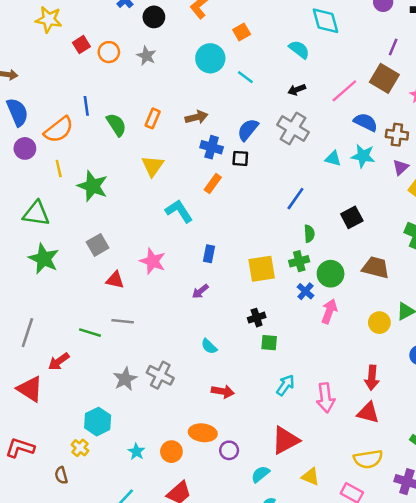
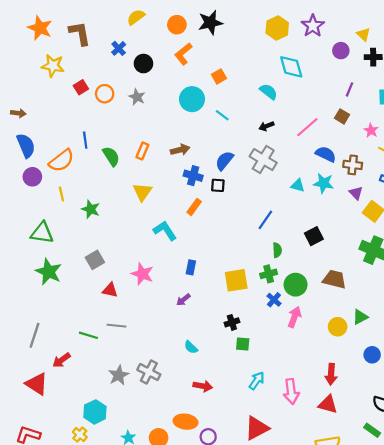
brown square: (384, 78) -> (342, 116), size x0.6
purple triangle: (401, 167) -> (356, 193), turned -32
green star: (93, 186) -> (91, 209), size x0.7

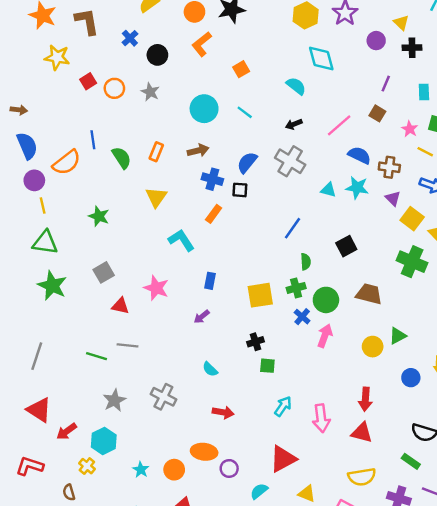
cyan circle: (192, 99) -> (204, 109), moved
yellow line: (61, 194) -> (43, 205), moved
red arrow: (61, 360) -> (67, 431), moved
gray star: (119, 375) -> (114, 400), moved

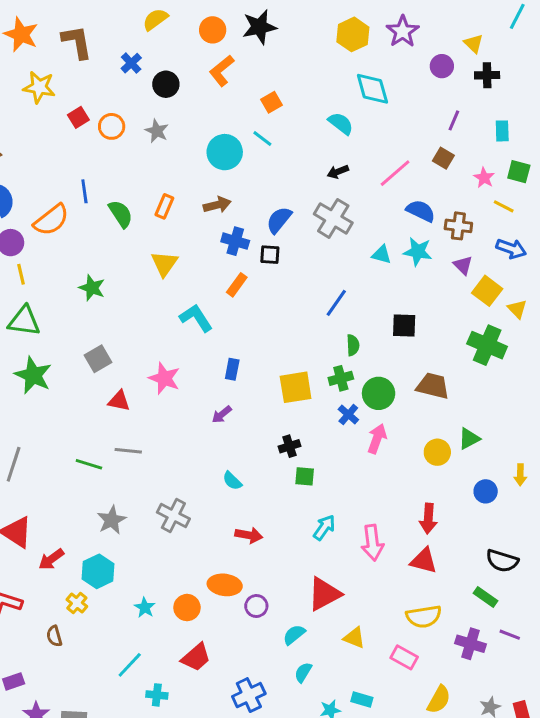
cyan line: (245, 112) -> (262, 139), moved
black square: (346, 246) -> (404, 326), turned 30

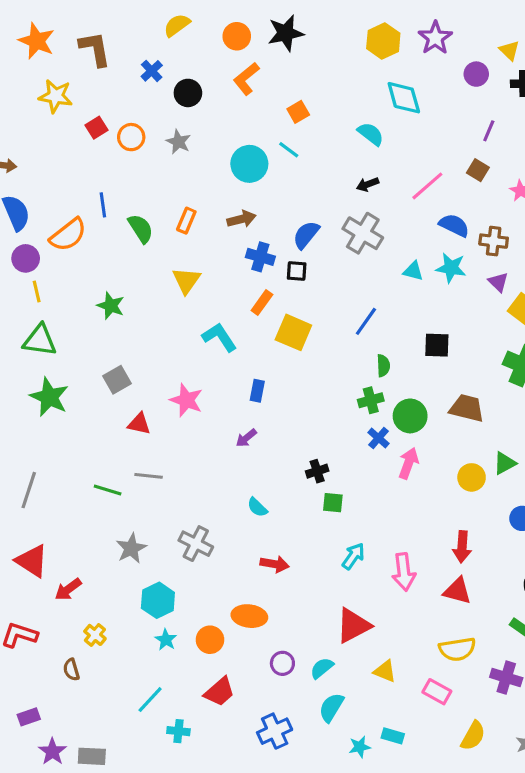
yellow square: (296, 387) -> (293, 332), moved, turned 32
cyan hexagon: (98, 571) -> (158, 600), moved
purple circle: (256, 606) -> (282, 663), moved
cyan semicircle: (303, 672) -> (331, 707), size x1.4

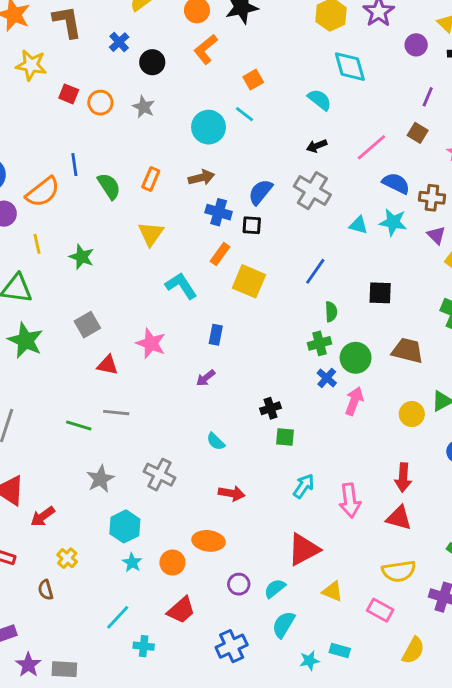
red square: (97, 128) -> (69, 94), turned -36
yellow line: (37, 291) -> (37, 244), moved

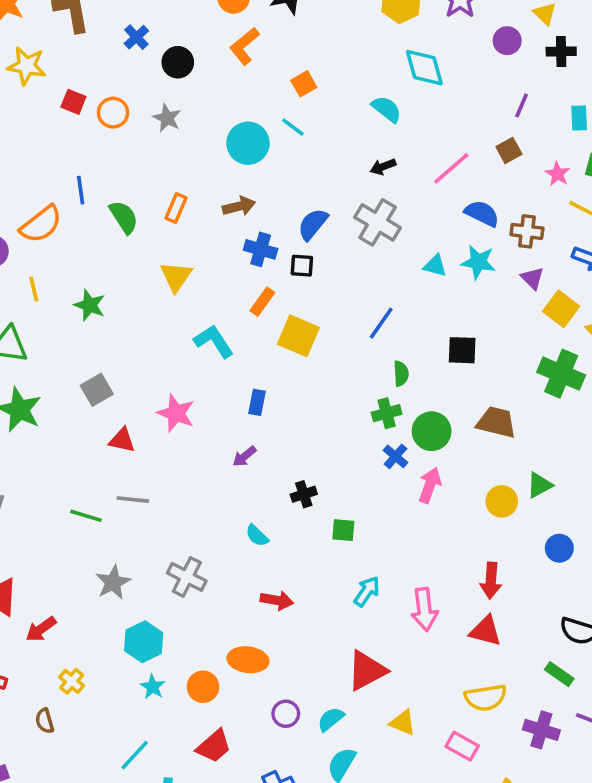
brown square: (418, 133) -> (509, 150), turned 30
black cross: (271, 408) -> (304, 494), moved

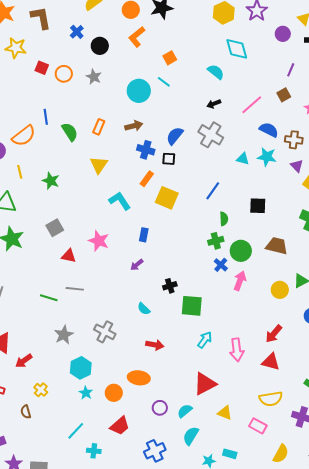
green square: (343, 530) -> (192, 306), size x1.6
red arrow: (491, 581) -> (274, 334), turned 36

